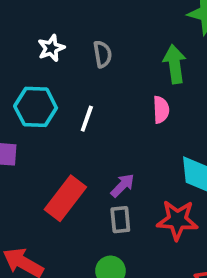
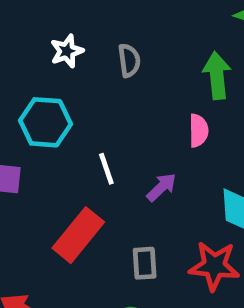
white line: (87, 119) -> (106, 169), moved, turned -40
purple arrow: (122, 185) -> (161, 187), moved

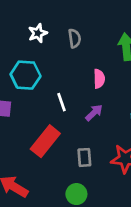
pink semicircle: (199, 130) -> (99, 79), moved

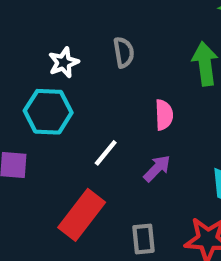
white star: (38, 33) -> (64, 62), moved
white line: (62, 102) -> (106, 153), turned 60

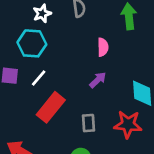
white line: (106, 153) -> (39, 78), moved

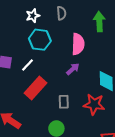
cyan hexagon: (32, 43) -> (40, 40), moved
pink semicircle: (103, 47) -> (78, 44), size x1.5

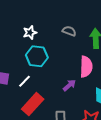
gray semicircle: (61, 13) -> (69, 31), moved, turned -64
pink semicircle: (78, 44) -> (86, 67), moved

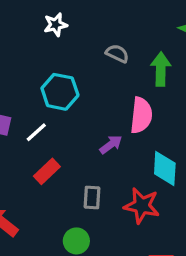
white star: (30, 33) -> (56, 25), moved
red rectangle: (33, 104) -> (47, 171), size x0.7

